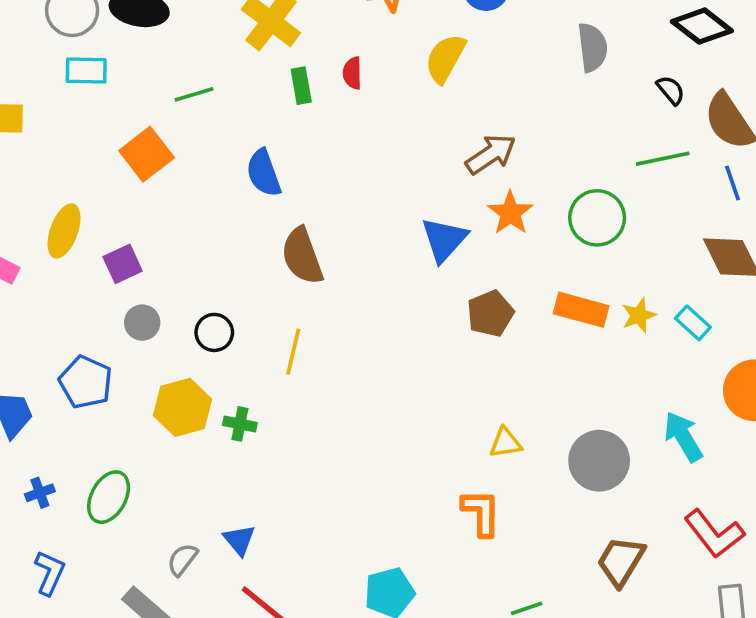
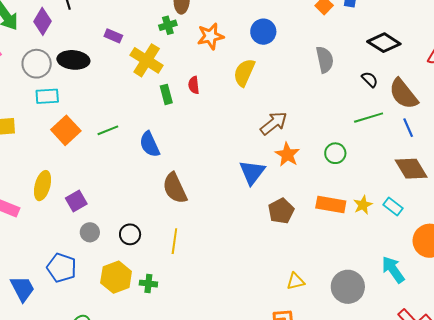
green line: (194, 94) -> (108, 130), moved
orange square: (147, 154) -> (66, 130), moved
green circle: (597, 218) -> (335, 153), size x0.7

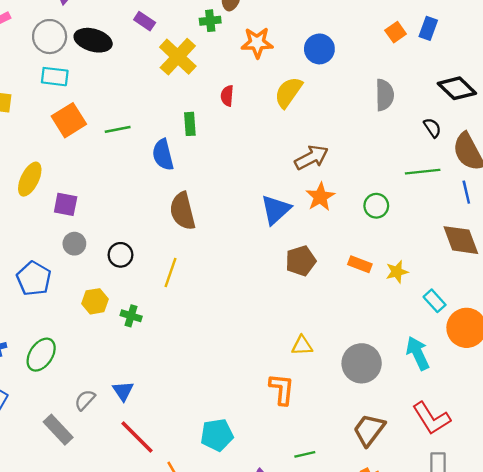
green rectangle: (166, 94) -> (190, 124), moved
purple square: (76, 201) -> (66, 204), turned 30
orange rectangle: (331, 205) -> (360, 264), size x0.7
cyan rectangle: (393, 206) -> (435, 301), moved
yellow hexagon: (116, 277) -> (95, 301), size x0.7

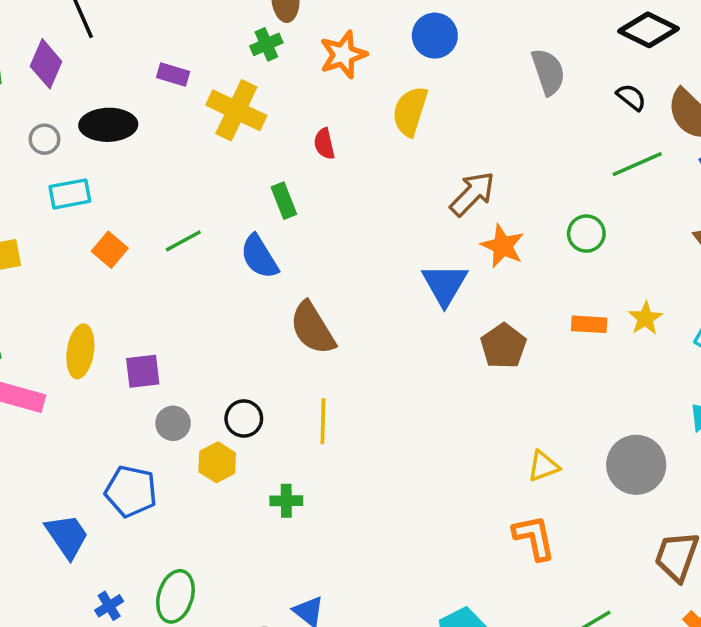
gray circle: (50, 37) -> (44, 139), size x0.6
orange square: (69, 120) -> (110, 250), size x0.7
yellow hexagon: (95, 301) -> (217, 462), moved

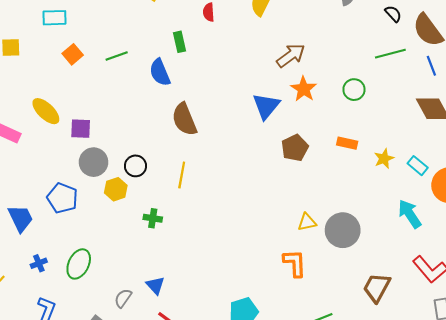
yellow star: (645, 318) -> (384, 159), moved
yellow ellipse: (80, 351) -> (46, 111), turned -64
gray circle: (173, 423) -> (94, 162), size x1.4
gray circle: (636, 465) -> (343, 230), moved

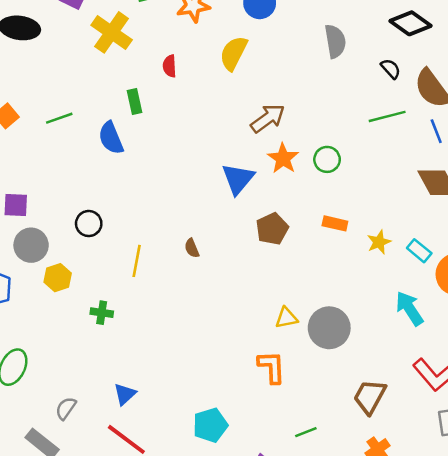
green circle: (354, 90) -> (327, 159), moved
brown semicircle: (184, 119) -> (192, 248), moved, size x0.5
black circle: (135, 166) -> (89, 224), moved
blue triangle: (155, 285) -> (125, 394), moved, turned 30

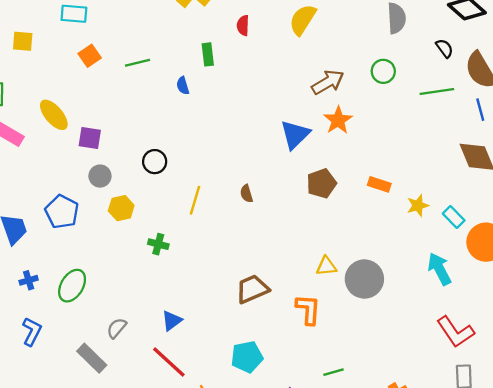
blue semicircle: (111, 138) -> (183, 86), size x0.6
green circle: (327, 159) -> (383, 71), moved
gray circle: (31, 245) -> (100, 176), size x0.7
brown trapezoid: (370, 397) -> (252, 289), moved, turned 32

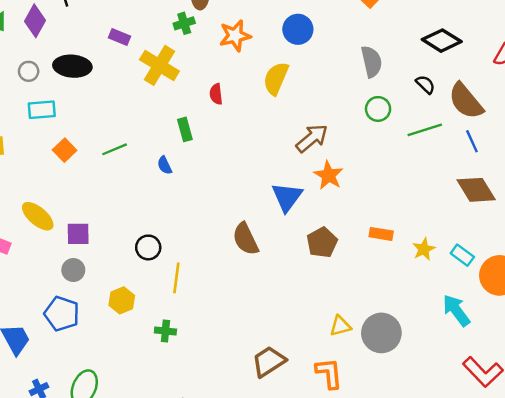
green circle: (383, 71) -> (378, 109), moved
gray circle: (100, 176) -> (73, 270), moved
brown semicircle: (246, 194) -> (245, 239), moved, size x1.8
yellow line: (195, 200) -> (176, 278), moved

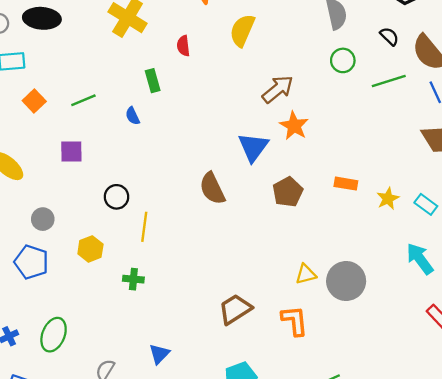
purple square: (78, 234) -> (71, 152), moved

